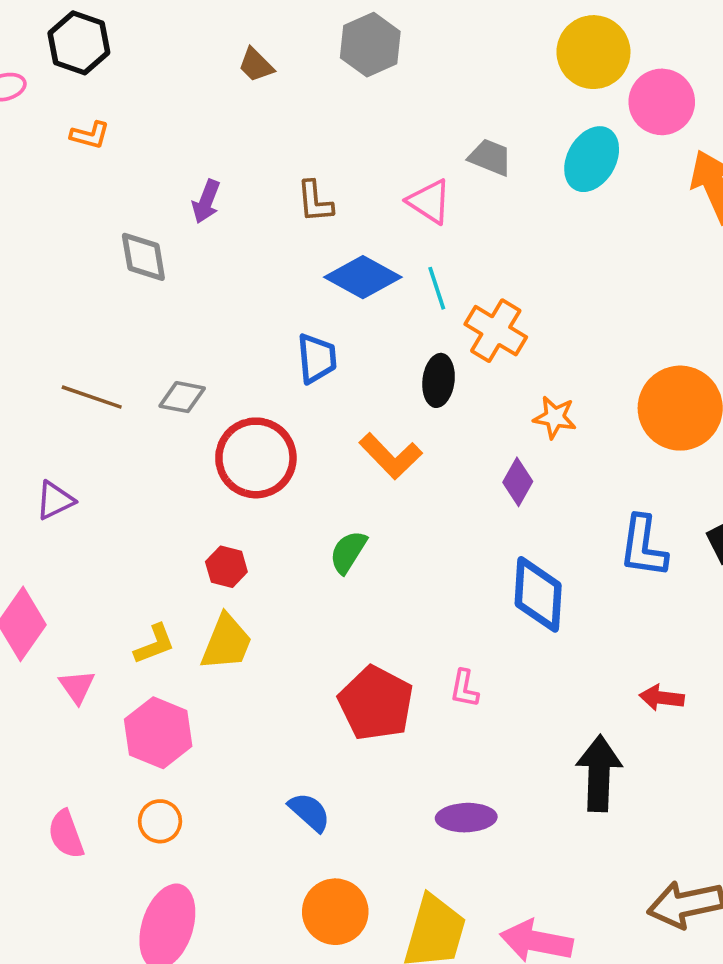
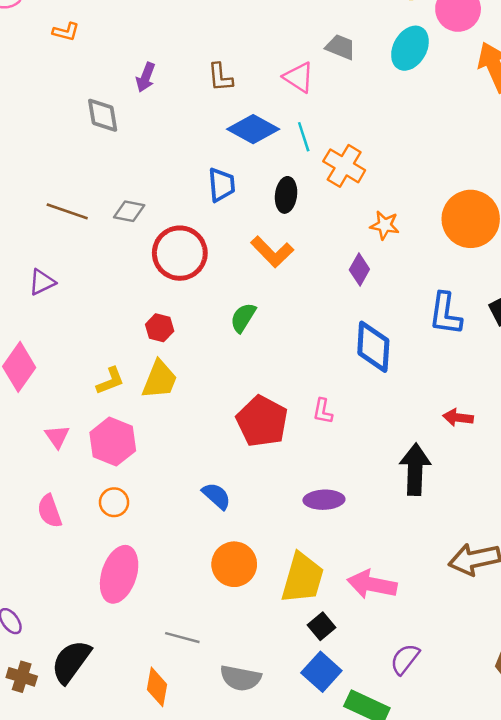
black ellipse: (439, 380) -> (286, 195), moved
pink triangle: (77, 687) -> (57, 436), moved

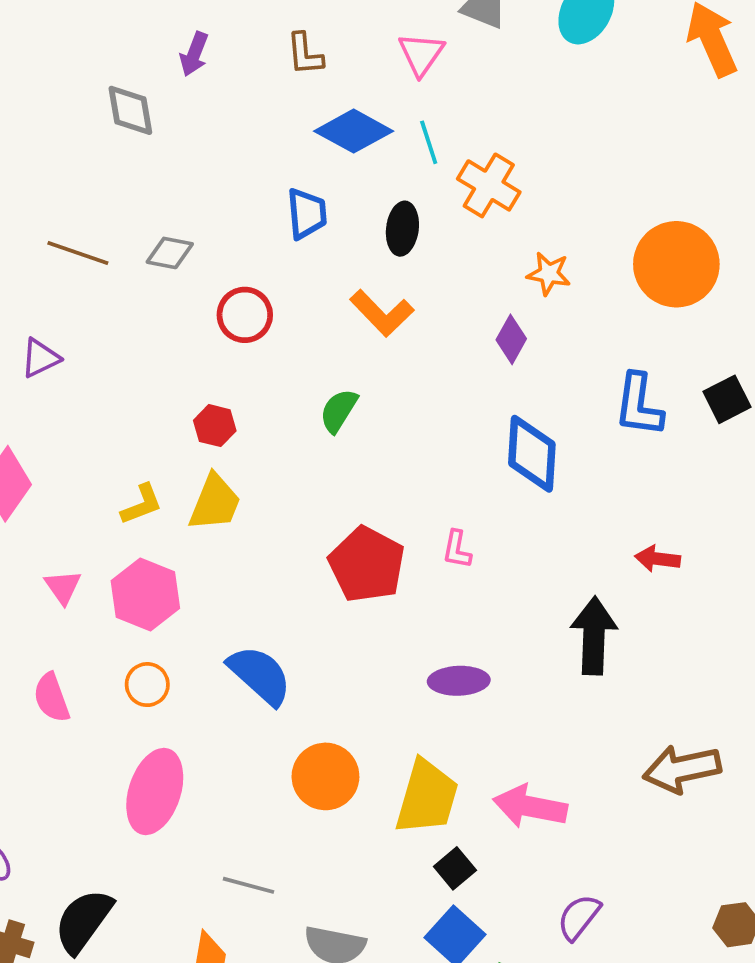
pink triangle: (299, 77) -> (421, 54), turned 32
red circle: (180, 253) -> (245, 315), size x0.7
blue semicircle: (216, 496) -> (260, 675), moved, size x1.5

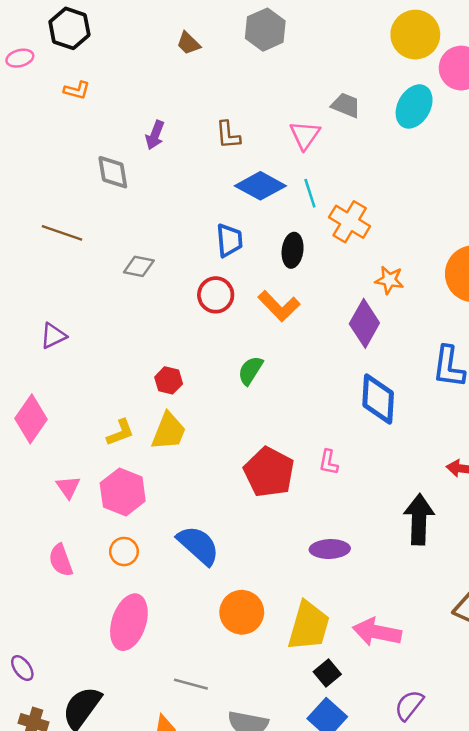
brown line: (78, 253) -> (62, 233), moved
red circle: (245, 315) -> (216, 295), moved
purple diamond: (511, 339) -> (364, 323), size x1.5

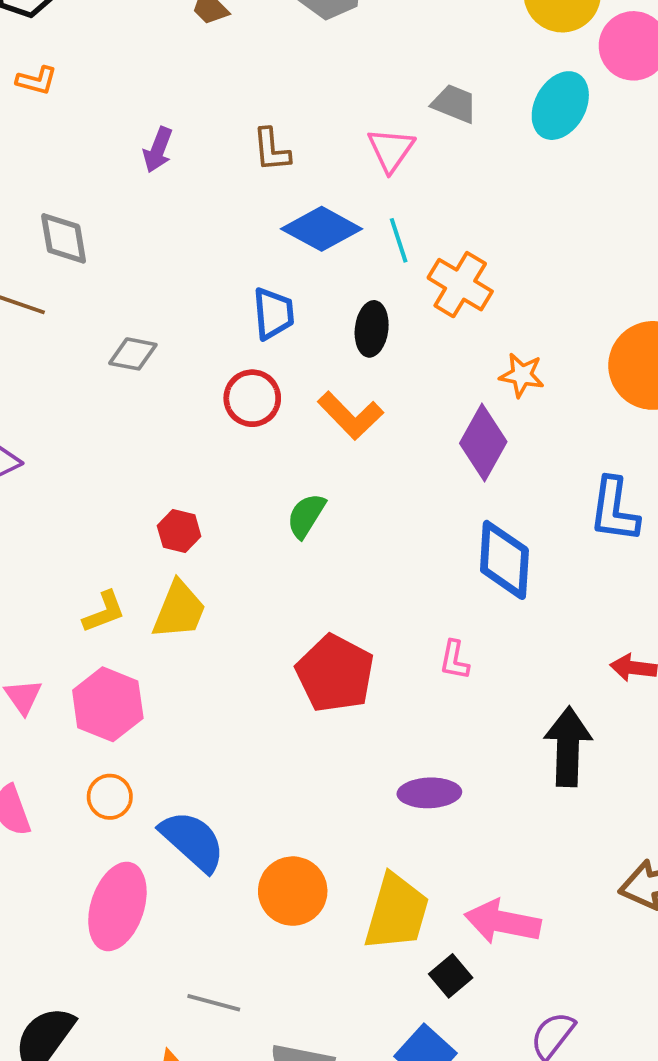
gray diamond: (113, 172) -> (64, 238), moved
pink L-shape: (329, 462) -> (454, 660), moved
blue semicircle: (198, 545) -> (193, 841), moved
black square: (327, 673) -> (451, 976), moved

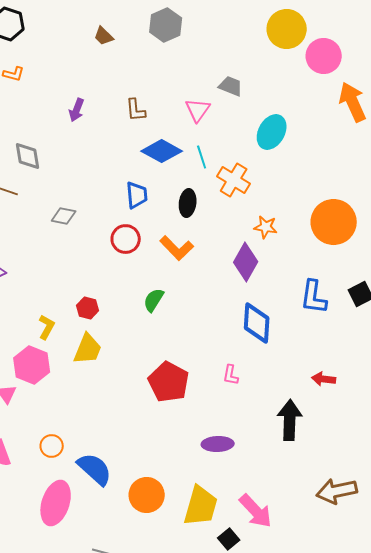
cyan ellipse: (560, 106) -> (272, 132), moved
yellow L-shape: (104, 612) -> (47, 327), moved, turned -40
pink hexagon: (108, 704) -> (32, 365), moved
pink arrow: (503, 922) -> (256, 511), turned -144

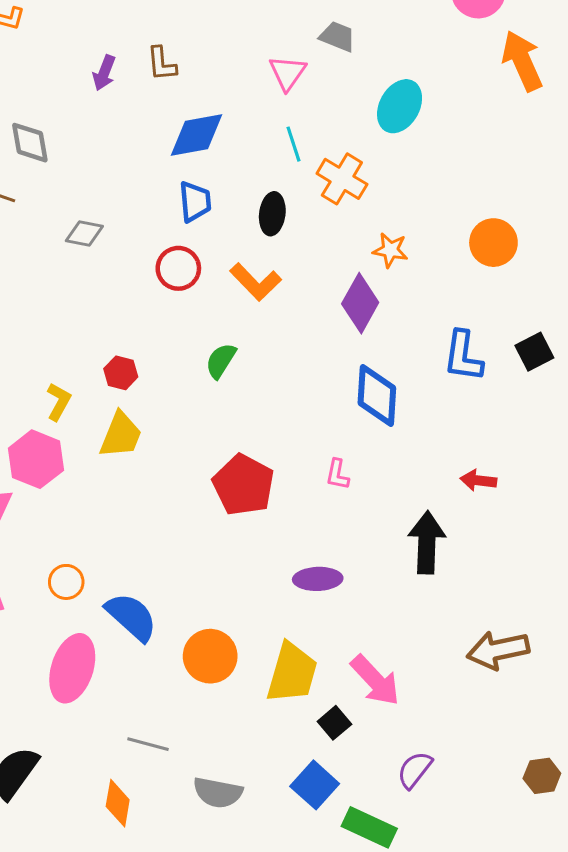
brown L-shape: (136, 110) -> (162, 64), moved
blue diamond: (162, 151) -> (197, 135), moved, turned -39
orange circle: (334, 222) -> (493, 243), size x0.7

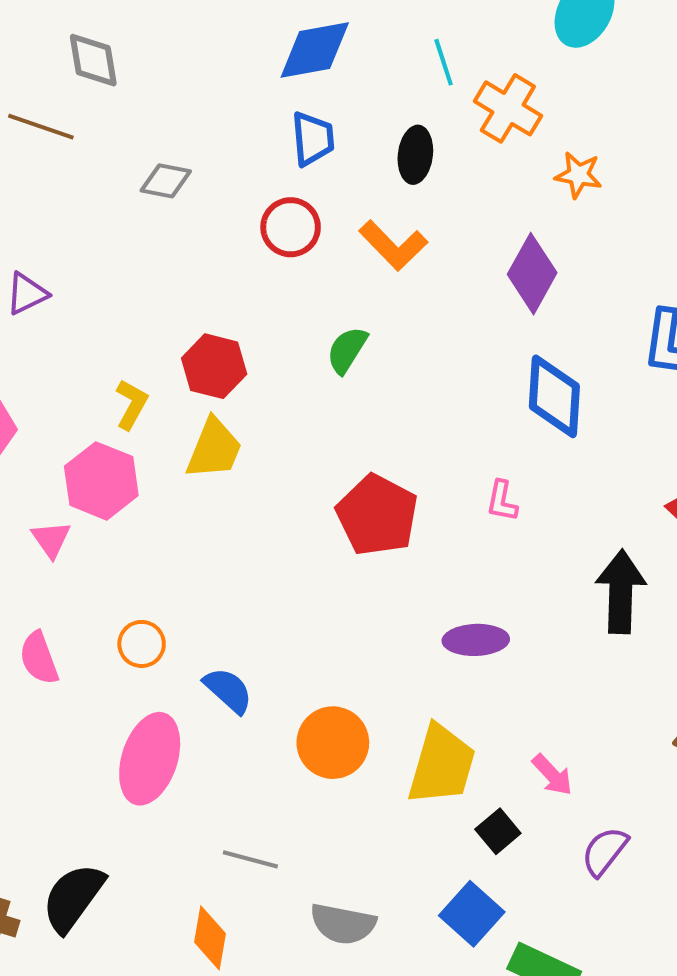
orange star: (390, 250) -> (578, 175), moved
red hexagon: (121, 373) -> (214, 366), size x1.4
blue semicircle: (131, 617) -> (228, 690), size x0.7
pink arrow: (375, 680) -> (552, 775), size x0.6
purple semicircle: (415, 770) -> (605, 851), moved

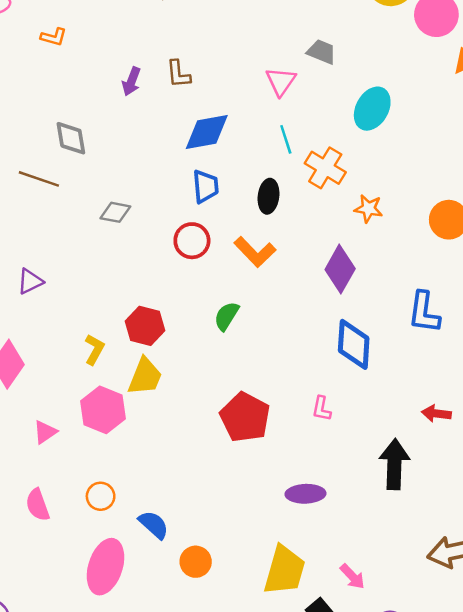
pink hexagon: (101, 481) -> (103, 410), moved
pink triangle: (51, 539) -> (45, 432), turned 30
orange circle: (333, 743) -> (196, 562), moved, size x0.7

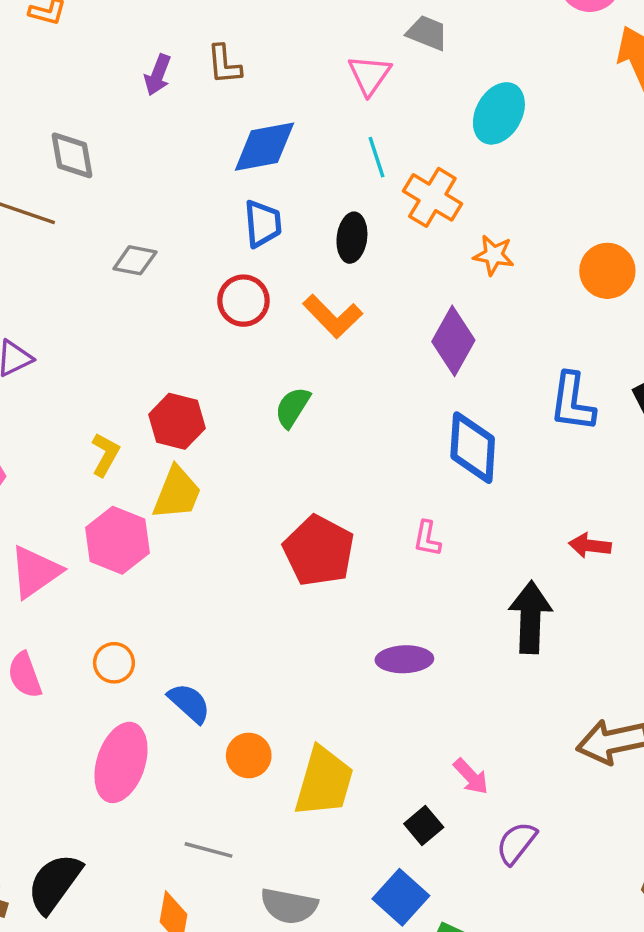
pink triangle: (45, 432) -> (35, 572), size x1.6
yellow trapezoid: (285, 570) -> (324, 782), moved

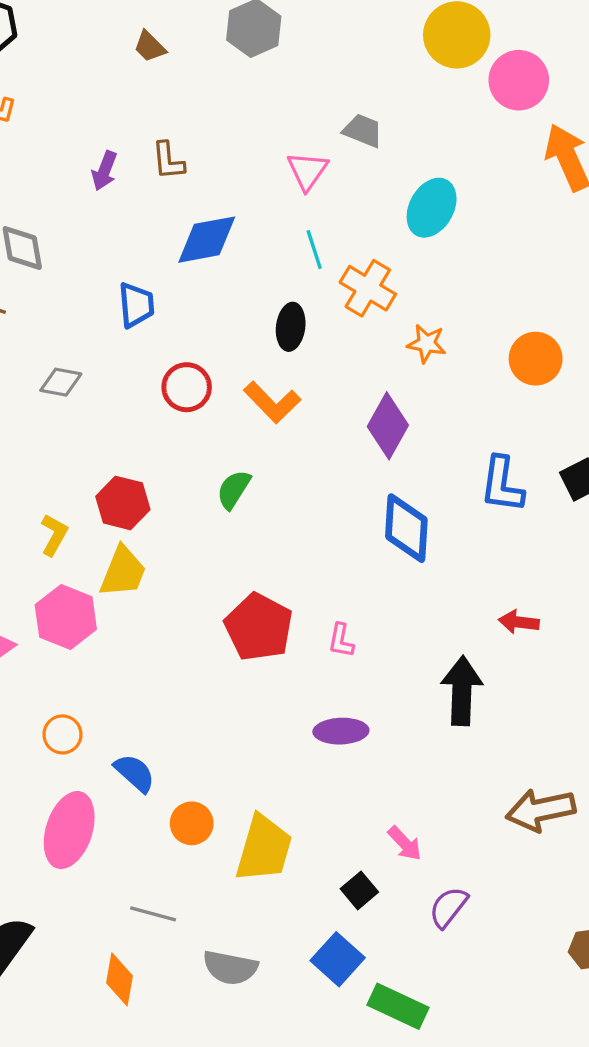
blue trapezoid: (263, 224) -> (136, 305), moved
gray diamond: (135, 260) -> (61, 382), moved
pink L-shape: (427, 539) -> (341, 640), moved

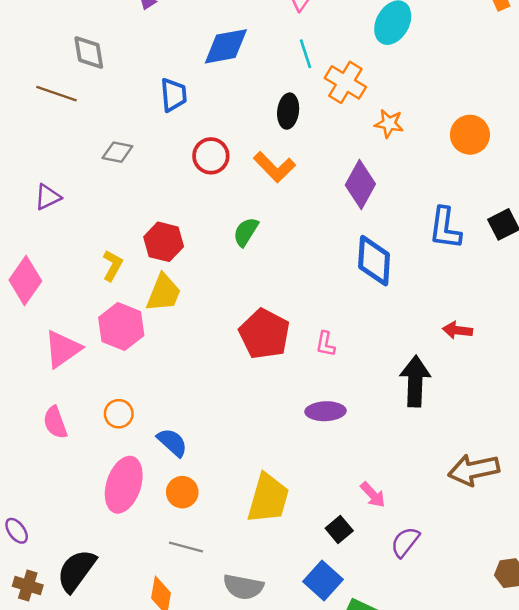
orange circle: (192, 823) -> (182, 492), moved

